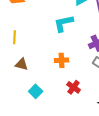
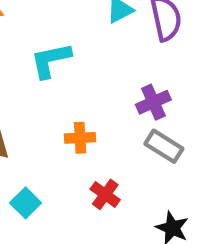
cyan L-shape: (64, 23) -> (51, 60), moved

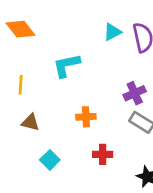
red cross: (105, 194) -> (103, 154), turned -36

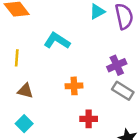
cyan L-shape: (66, 65) -> (57, 41), turned 45
cyan square: (50, 160) -> (24, 124), moved

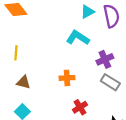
cyan L-shape: (57, 41) -> (78, 38), moved
red cross: (89, 119) -> (80, 107), turned -32

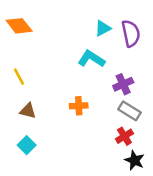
yellow line: (16, 53) -> (19, 77), turned -32
red cross: (80, 107) -> (124, 136), moved

